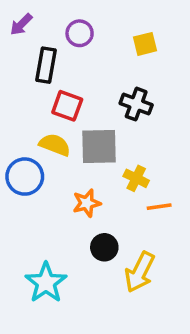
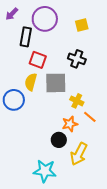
purple circle: (80, 33) -> (45, 19), size x1.6
yellow semicircle: (55, 145) -> (31, 82), turned -96
orange star: (87, 203) -> (70, 124), moved
orange line: (159, 207) -> (90, 117), turned 48
cyan star: (46, 283) -> (45, 171), moved, turned -30

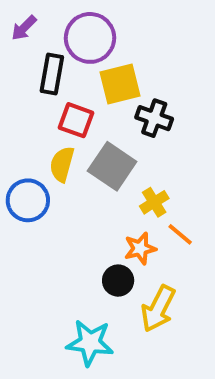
yellow square: (82, 25) -> (120, 84), moved, size x1.5
gray square: (56, 83) -> (112, 166), turned 35
yellow cross: (77, 101) -> (154, 202), turned 32

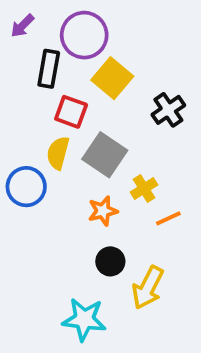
yellow square: (120, 84) -> (112, 78), turned -36
black cross: (154, 118) -> (168, 110), moved, turned 36
orange line: (180, 234) -> (168, 218), turned -65
orange star: (140, 248) -> (103, 211), moved

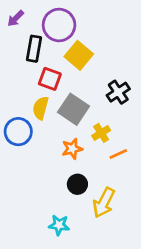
black cross: (168, 110) -> (118, 92), moved
cyan star: (84, 319) -> (59, 225), size x0.7

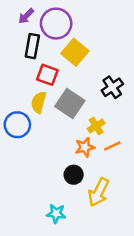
purple arrow: (16, 18) -> (26, 16), moved
orange star: (72, 149) -> (85, 147), moved

